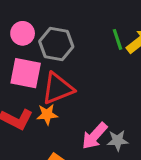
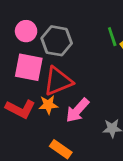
pink arrow: (95, 136) -> (77, 110), moved

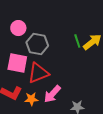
pink circle: (26, 31) -> (18, 28), moved
orange star: (48, 105) -> (31, 99), moved

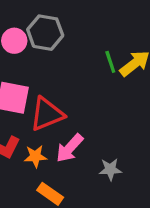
gray hexagon: (37, 44) -> (45, 33), moved

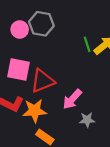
pink arrow: (70, 148) -> (72, 99), moved
orange star: (35, 156) -> (35, 111), size x1.5

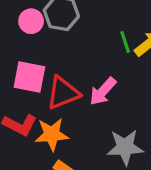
pink arrow: (72, 99) -> (103, 91), moved
gray star: (87, 120) -> (125, 147), size x1.6

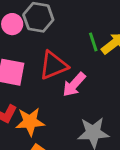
red triangle: (63, 93) -> (53, 65), moved

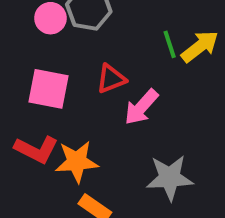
red triangle: (53, 65) -> (111, 79), size x0.7

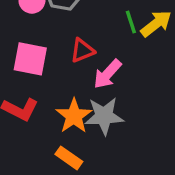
orange star: (77, 162) -> (74, 116), moved, turned -30
gray star: (170, 178) -> (104, 116), moved

